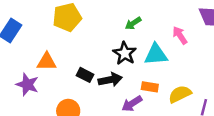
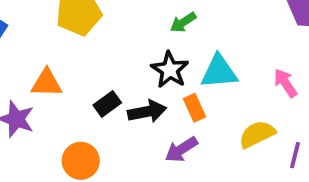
pink arrow: (180, 35) -> (285, 83), moved
black rectangle: (85, 75) -> (107, 104), turned -63
orange rectangle: (150, 87) -> (194, 108), moved, turned 56

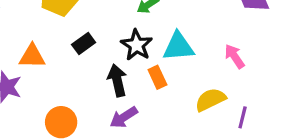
black rectangle: (107, 104) -> (84, 43), moved
black arrow: (147, 111) -> (117, 80), turned -92
purple arrow: (181, 149) -> (124, 117), moved

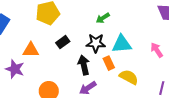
black star: (137, 45) -> (96, 43), turned -30
yellow semicircle: (210, 100) -> (129, 77), moved, turned 54

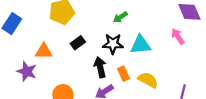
pink arrow: (157, 50) -> (178, 36), moved
orange rectangle: (109, 63) -> (124, 74), moved

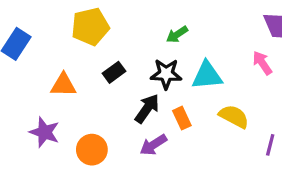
black arrow: (100, 67) -> (147, 109), turned 48
purple star: (27, 71) -> (45, 132), moved
yellow semicircle: (148, 80) -> (234, 116), moved

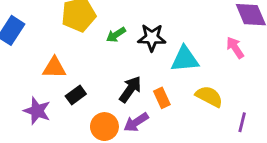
green arrow: (177, 34) -> (116, 35), moved
black rectangle: (114, 72) -> (76, 95), moved
black star: (166, 74) -> (152, 38), moved
orange circle: (92, 150) -> (104, 127), moved

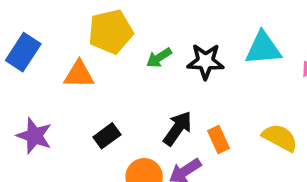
cyan triangle: (185, 59) -> (263, 48), moved
orange triangle: (54, 68) -> (79, 74), moved
purple star: (37, 111) -> (34, 136), moved

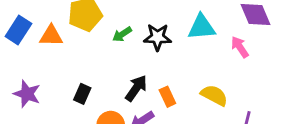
orange triangle: (79, 74) -> (51, 36), moved
black rectangle: (107, 136) -> (82, 94), turned -30

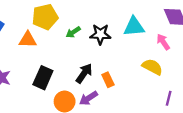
orange triangle: (51, 36) -> (28, 40), moved
black rectangle: (82, 94) -> (43, 78), size x1.5
yellow semicircle: (214, 95) -> (152, 67), moved

